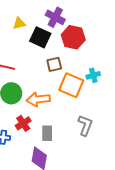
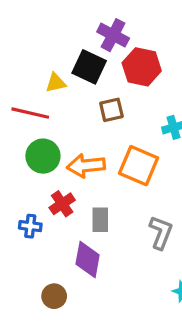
yellow triangle: (19, 23) -> (56, 83), moved
orange square: (71, 85) -> (139, 166), moved
gray L-shape: (85, 125) -> (161, 232), moved

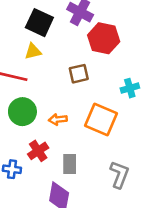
black square: (89, 67) -> (39, 23), moved
orange arrow: (86, 166) -> (58, 119), size x0.6

